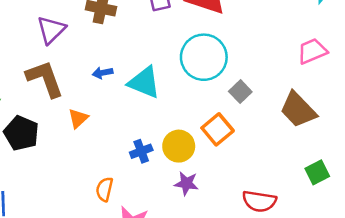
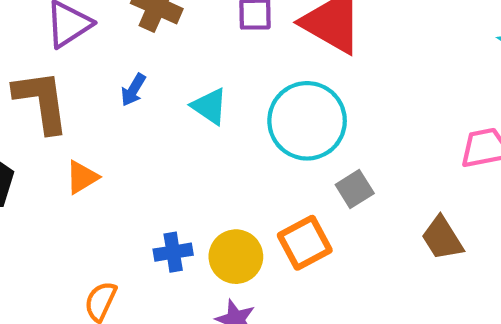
blue arrow: (103, 73) -> (133, 90), moved, turned -60
cyan triangle: (144, 82) -> (210, 106), moved, size x0.7
brown trapezoid: (298, 110) -> (442, 238), size x0.7

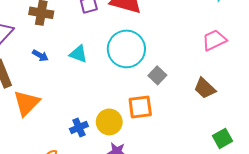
blue arrow: (133, 90) -> (40, 55), turned -77
orange triangle: (82, 177) -> (27, 103), size x1.6
orange square: (305, 243) -> (140, 107), turned 35

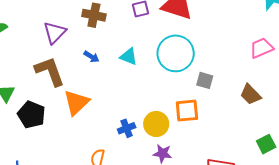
gray square: (157, 75) -> (205, 80), turned -30

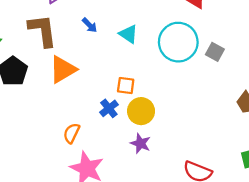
gray square: (205, 80) -> (215, 52), moved
orange square: (187, 111) -> (126, 86), moved, size x0.7
blue cross: (127, 128) -> (109, 108), turned -30

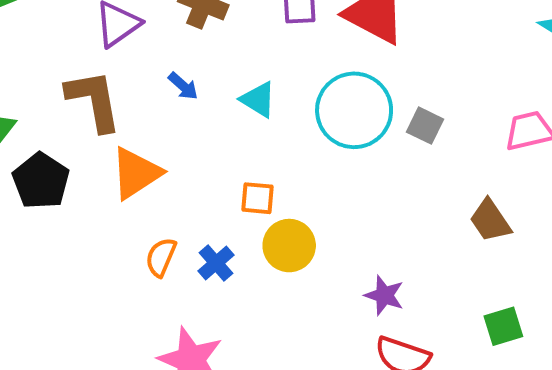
blue cross: (109, 108) -> (216, 263), moved
orange semicircle: (72, 133) -> (161, 257), moved
purple star: (140, 143) -> (384, 295), moved

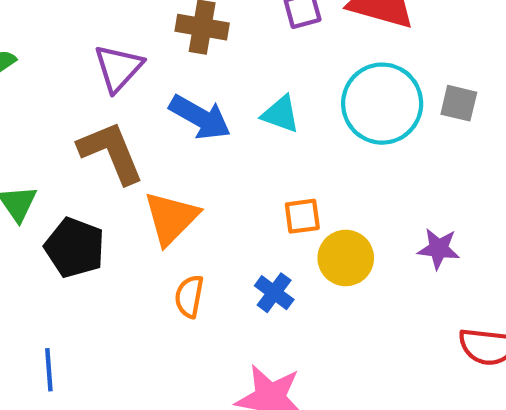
blue arrow: (183, 86) -> (200, 117), size x1.8
orange semicircle: (161, 257) -> (189, 296), moved
purple star: (384, 295) -> (439, 249), moved

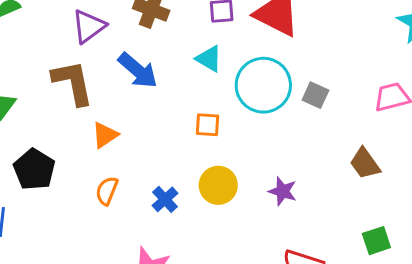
cyan triangle: (281, 114) -> (209, 59), moved
orange square: (302, 216) -> (207, 125), moved
orange triangle: (171, 218) -> (105, 135), size x0.7
black pentagon: (75, 248) -> (34, 169), moved

